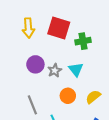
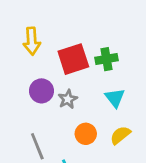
red square: (59, 28) -> (73, 59), moved, turned -35
cyan triangle: (76, 69) -> (115, 98), moved

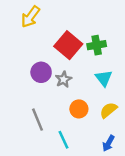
yellow arrow: (32, 41) -> (30, 17), moved, turned 40
red square: (73, 59) -> (68, 45), turned -32

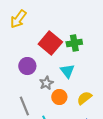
cyan triangle: (104, 78) -> (67, 71), moved
gray star: (64, 79) -> (46, 83), moved

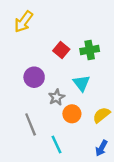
red square: (50, 43) -> (61, 50), size x0.6

